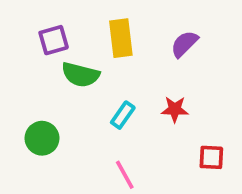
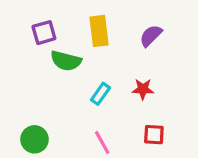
green circle: (42, 138) -> (35, 139), moved
red square: (211, 157) -> (154, 135), moved

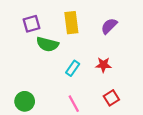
red square: (154, 135) -> (111, 98), turned -35

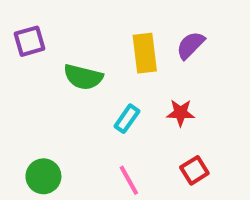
yellow rectangle: (71, 23) -> (145, 53), moved
purple square: (32, 24) -> (30, 41), moved

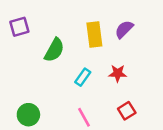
green semicircle: (83, 77) -> (54, 50), turned -75

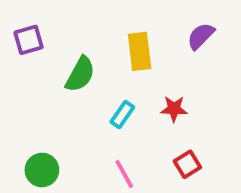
purple semicircle: (124, 29) -> (201, 36), moved

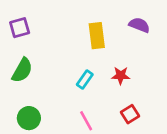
purple semicircle: (201, 36) -> (139, 25), turned 66
green semicircle: (80, 74) -> (22, 70), moved

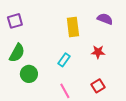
red star: (121, 76) -> (98, 52), moved
green circle: (29, 118) -> (29, 74), moved

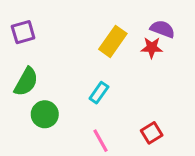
yellow rectangle: (73, 27) -> (113, 41), turned 42
red star: (98, 52) -> (152, 48), moved

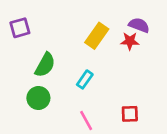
green semicircle: (26, 82) -> (45, 65), moved
red square: (152, 133) -> (130, 114), turned 30

